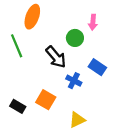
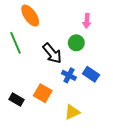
orange ellipse: (32, 17) -> (30, 16), turned -55
green circle: (75, 38) -> (76, 43), moved
blue rectangle: (97, 67) -> (91, 74), moved

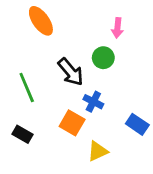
green line: (15, 43) -> (27, 87), moved
blue rectangle: (91, 74) -> (137, 124), moved
orange square: (43, 93) -> (72, 123), moved

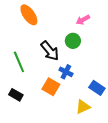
pink arrow: (117, 28) -> (83, 20), turned 56
yellow triangle: (98, 151) -> (83, 107), moved

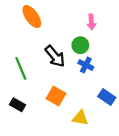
pink arrow: (83, 20) -> (91, 22), turned -64
blue cross: (66, 72) -> (86, 65), moved
yellow triangle: (83, 107) -> (80, 118), moved, turned 35

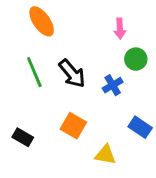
green circle: (80, 45) -> (136, 59), moved
blue cross: (86, 65) -> (113, 85), turned 32
green line: (21, 68) -> (34, 72), moved

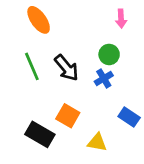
pink arrow: (120, 29) -> (121, 19), moved
green circle: (136, 59) -> (109, 54), moved
black rectangle: (23, 137) -> (40, 134), moved, size x1.5

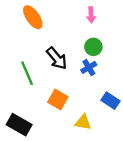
pink arrow: (121, 19) -> (91, 15), moved
green line: (32, 66) -> (27, 73), moved
black rectangle: (40, 134) -> (19, 125), moved

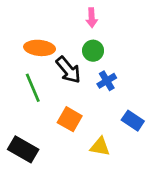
pink arrow: (91, 15) -> (92, 18), moved
orange ellipse: (33, 17) -> (40, 48), moved, turned -50
green circle: (93, 47) -> (93, 51), moved

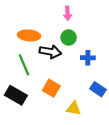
black arrow: (68, 70) -> (50, 52), turned -40
blue cross: (107, 81) -> (88, 58), moved, turned 32
black rectangle: (23, 149) -> (16, 95), moved

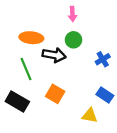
blue cross: (88, 58) -> (103, 59), moved, turned -32
yellow triangle: (74, 108) -> (90, 115), moved

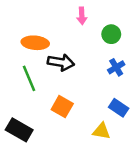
green circle: (74, 40) -> (111, 34), moved
black rectangle: (17, 101) -> (19, 130), moved

